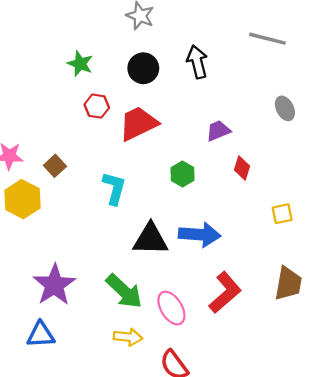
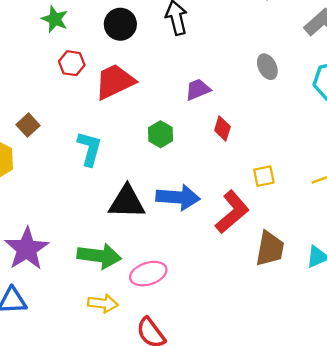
green arrow: (124, 291) -> (99, 256), turned -36
red L-shape: (225, 292) -> (232, 212), moved
pink ellipse: (171, 308) -> (148, 274), turned -76

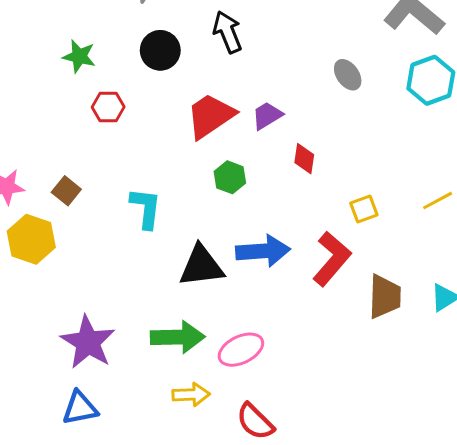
red trapezoid: (115, 81) -> (210, 116), moved

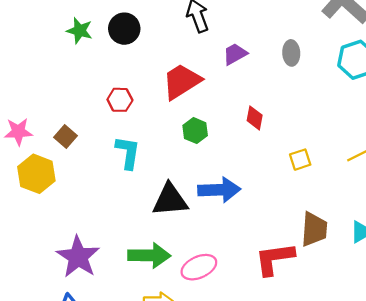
black circle: (160, 50) -> (124, 29), moved
gray ellipse: (348, 75) -> (291, 53), turned 30
red hexagon: (108, 107) -> (120, 100), moved
purple trapezoid: (267, 116) -> (235, 54), moved
red L-shape: (332, 259) -> (275, 259), moved, turned -141

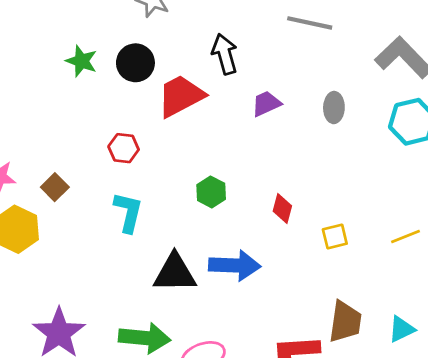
red trapezoid: (182, 81) -> (181, 96), moved
red diamond: (255, 118) -> (282, 209), moved

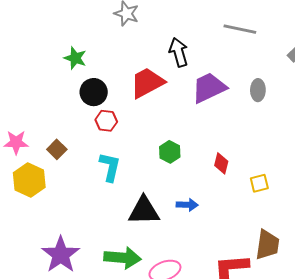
black circle: (135, 63) -> (94, 92), moved
purple trapezoid: (266, 104) -> (209, 88), size x1.6
blue arrow: (235, 265) -> (187, 205), size x0.6

